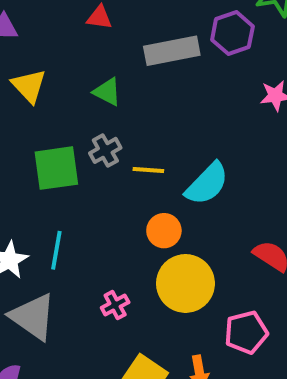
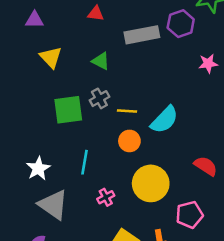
orange circle: (164, 231) -> (129, 141), moved
cyan line: (56, 250) -> (84, 162), moved

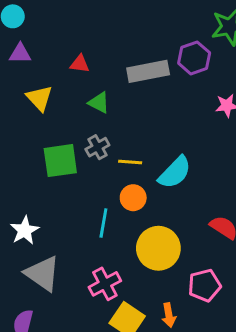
red triangle: (96, 14) -> (80, 64), moved
cyan line: (84, 162) -> (103, 223), moved
pink cross: (106, 197) -> (105, 284), moved, size x1.5

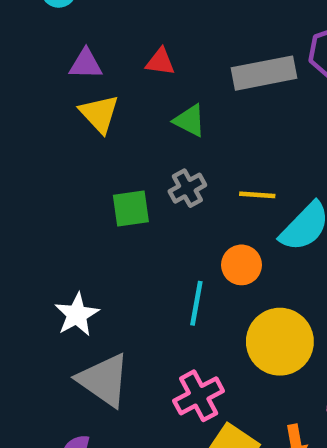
purple triangle: (20, 54) -> (86, 64), moved
green square: (60, 161) -> (131, 208), size x0.7
yellow line: (130, 162) -> (257, 195), moved

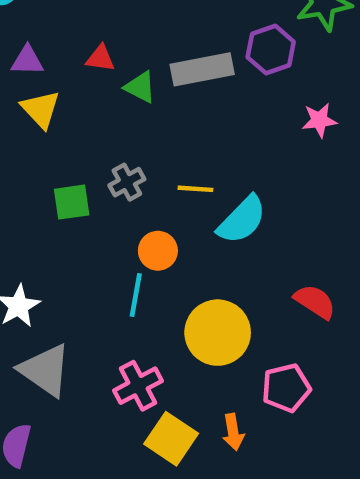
green triangle: (190, 120) -> (140, 87), moved
orange circle: (242, 265) -> (158, 251), moved

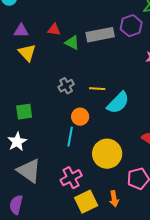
green square: (72, 202) -> (24, 112), moved
yellow square: (171, 439) -> (86, 202), turned 30

